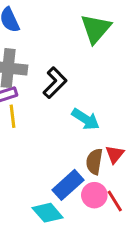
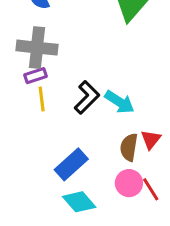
black L-shape: (55, 83) -> (87, 97), moved
blue rectangle: (68, 185) -> (71, 164), moved

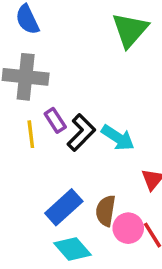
purple rectangle: (35, 76) -> (55, 120), moved, turned 75
brown semicircle: (129, 147) -> (106, 211), moved

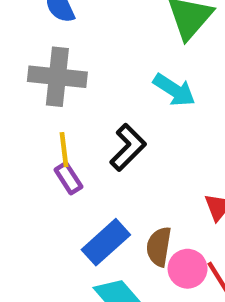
purple rectangle: (55, 120) -> (68, 178), moved
cyan arrow: (118, 138) -> (174, 90), moved

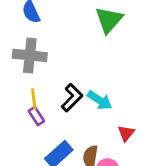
cyan arrow: (174, 90) -> (100, 100), moved

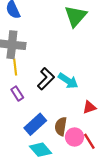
yellow line: (34, 99) -> (15, 67), moved
red triangle: (126, 133) -> (89, 107), turned 32

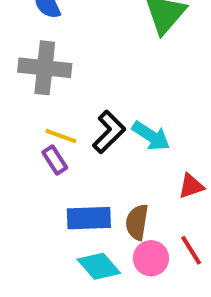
yellow line: (15, 67) -> (61, 136), moved, turned -63
blue rectangle: (35, 124) -> (89, 218), turned 40
pink circle: (75, 137) -> (151, 258), moved

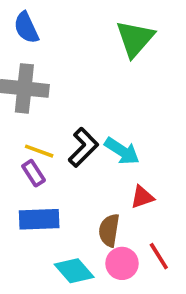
red triangle: (191, 186) -> (142, 197), moved
blue rectangle: (89, 218) -> (39, 219), moved

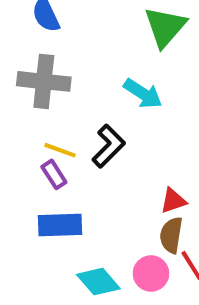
cyan arrow: (122, 151) -> (143, 94), moved
brown semicircle: (109, 230) -> (171, 235), moved

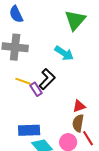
purple rectangle: (54, 174) -> (36, 89), moved
blue rectangle: (60, 225) -> (29, 130), moved

